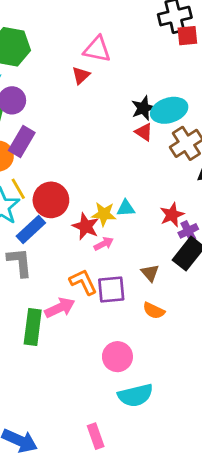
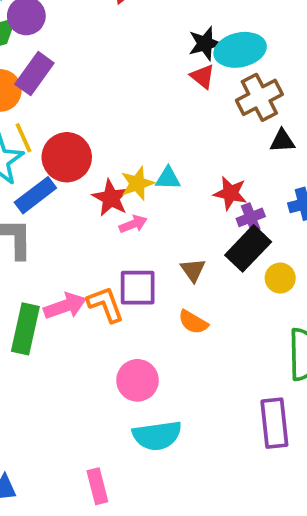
yellow star: (104, 214) -> (137, 183), turned -30
red star: (172, 215) -> (230, 193), turned 30
orange L-shape: (83, 282) -> (105, 304), moved

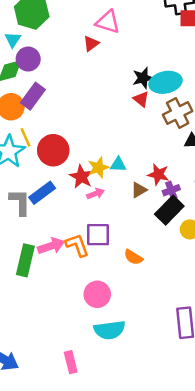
blue rectangle: (35, 195) -> (42, 193), moved
brown triangle: (193, 270) -> (139, 190), moved, turned 35

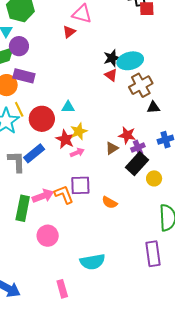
purple rectangle: (33, 96) -> (24, 76), turned 70
cyan triangle: (118, 164) -> (68, 107), moved
pink circle: (97, 294) -> (48, 236), moved

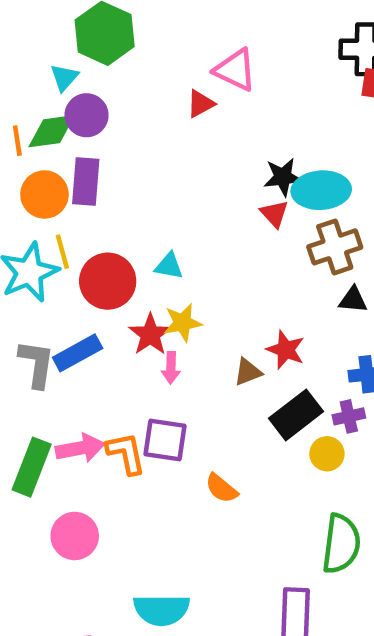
purple rectangle: (24, 76) -> (86, 181), turned 70
purple cross: (138, 147) -> (349, 416), moved
pink arrow: (77, 153) -> (171, 368), turned 104

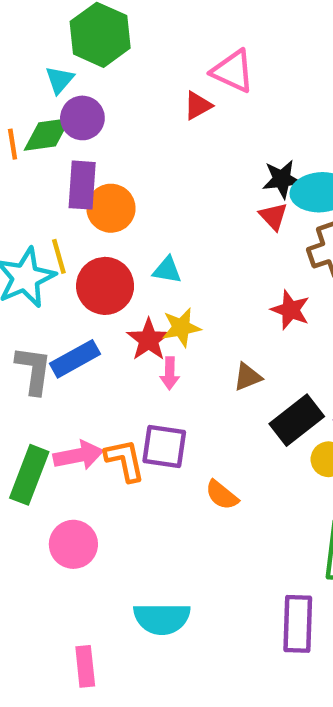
orange circle: (44, 194) -> (111, 208), moved
red star: (286, 350) -> (290, 310), moved

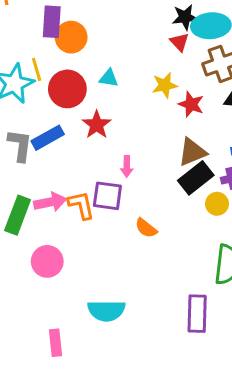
yellow star: (181, 327) -> (165, 85), moved
pink arrow: (170, 373) -> (127, 166), moved
brown triangle: (248, 377) -> (192, 152), moved, size x1.5

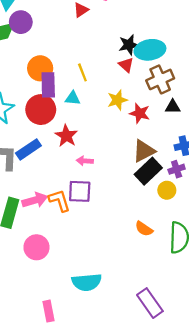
purple rectangle: (52, 22) -> (48, 85), moved
yellow line: (37, 69) -> (82, 72), moved
pink arrow: (127, 166) -> (85, 161), moved, turned 98
orange semicircle: (146, 228) -> (144, 229), moved
purple rectangle: (197, 314) -> (150, 303), moved, turned -32

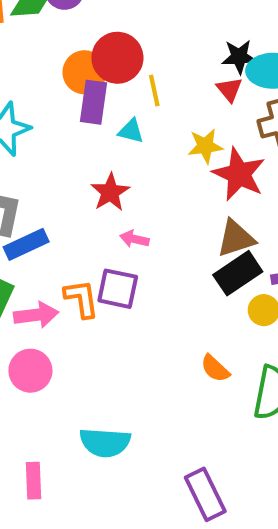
red circle: (41, 110) -> (117, 58), moved
red star: (140, 113) -> (239, 174), size x1.5
blue rectangle: (28, 149) -> (26, 244), moved
pink arrow: (35, 200) -> (36, 315), moved

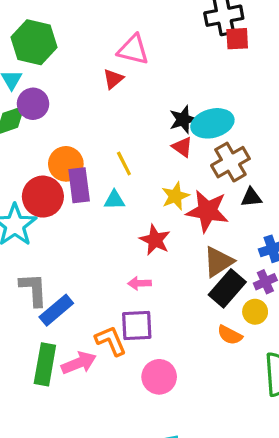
red circle: (117, 58) -> (43, 197), moved
red star: (110, 192) -> (155, 240), moved
orange semicircle: (215, 368) -> (230, 335), moved
pink circle: (30, 371) -> (159, 377), moved

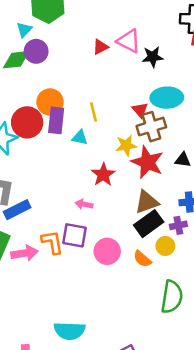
pink triangle: (133, 50) -> (129, 41), moved
black star: (183, 119) -> (153, 57), moved
brown cross: (230, 162) -> (151, 127), moved
pink circle: (159, 377) -> (107, 251), moved

